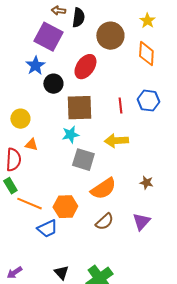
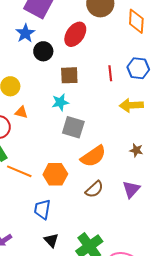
brown square: (79, 108) -> (69, 75), size x0.7
yellow arrow: (116, 141) -> (131, 105), moved
blue trapezoid: (47, 229) -> (42, 209), moved, turned 125

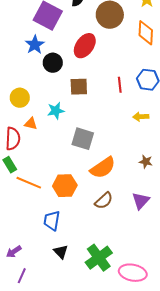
cyan star: (60, 102) -> (56, 111), moved
yellow arrow: (131, 105) -> (141, 117), size x0.7

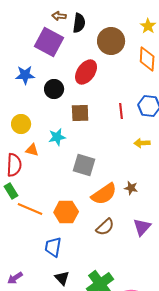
blue star: (35, 45) -> (25, 75), moved, turned 30
brown star: (146, 162) -> (131, 188), moved

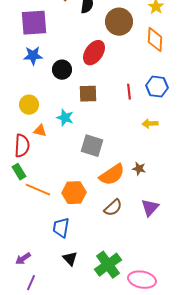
purple square: (49, 42) -> (34, 23), moved, turned -32
cyan star: (57, 137) -> (65, 118), turned 30

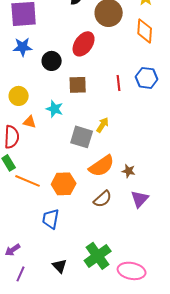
yellow arrow: (150, 124) -> (103, 125), moved, turned 126
brown star: (139, 169) -> (129, 171), moved
black triangle: (70, 259) -> (60, 266), moved

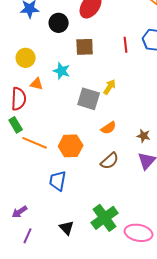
orange semicircle: (102, 166) -> (109, 128), size x0.6
brown star: (129, 171) -> (144, 136), moved

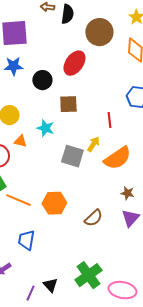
red line: (126, 45) -> (109, 120), moved
orange semicircle: (109, 128) -> (117, 158), moved, size x1.8
blue trapezoid: (58, 181) -> (26, 240), moved
purple line: (28, 236) -> (30, 293), moved

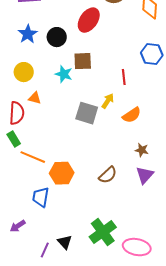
blue star: (13, 66) -> (28, 34), moved, turned -30
cyan star: (45, 128) -> (64, 74), moved
orange semicircle: (117, 158) -> (132, 115), size x0.7
orange hexagon: (54, 203) -> (62, 173), moved

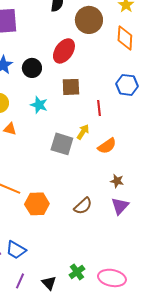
brown square: (83, 61) -> (71, 87), moved
blue trapezoid: (41, 197) -> (16, 250), moved, turned -70
green cross: (103, 232) -> (77, 272), moved, size x0.6
black triangle: (65, 242) -> (49, 283), moved

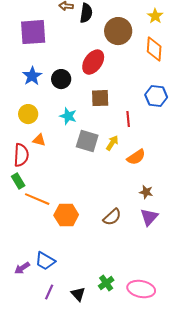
gray square: (62, 144) -> (87, 141), moved

